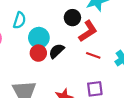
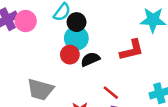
black circle: (72, 18) -> (77, 22), moved
red line: (93, 55) -> (111, 93), moved

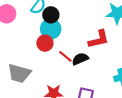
black semicircle: (90, 59) -> (80, 59), moved
red line: (111, 93) -> (65, 56), moved

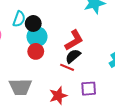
red L-shape: (99, 39) -> (74, 40), moved
red line: (65, 56) -> (67, 67), moved

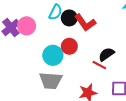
cyan circle: (37, 37) -> (53, 55), moved
red L-shape: (74, 40) -> (85, 23), moved, turned 80

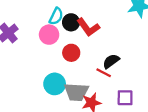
pink circle: (27, 26) -> (49, 35), moved
cyan circle: (53, 55) -> (55, 84), moved
gray trapezoid: (51, 81) -> (76, 92), moved

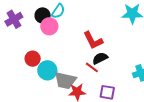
black circle: (71, 22) -> (43, 15), moved
red L-shape: (88, 27) -> (93, 40), moved
red circle: (71, 53) -> (33, 59), moved

